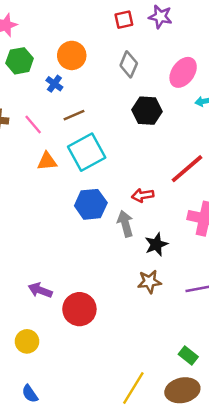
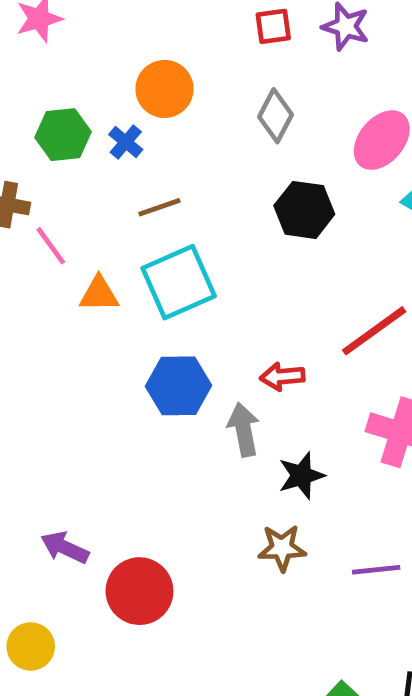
green hexagon: (20, 61) -> (63, 135), moved
pink line: (33, 125) -> (51, 246), moved

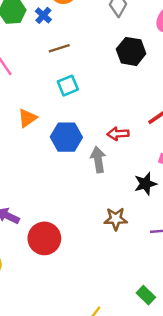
cyan square: (179, 282) -> (68, 86), size x0.6
orange triangle: (99, 294) -> (27, 118), moved, turned -36
black star: (301, 476) -> (145, 184), moved

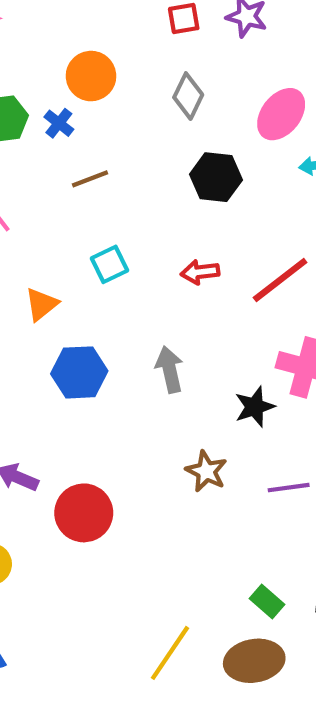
cyan square: (68, 86) -> (110, 264), moved
red arrow: (118, 134) -> (200, 272), moved
blue hexagon: (66, 137) -> (79, 372), moved
brown star: (116, 219) -> (206, 471), turned 30

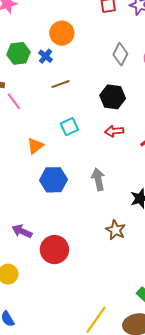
gray diamond: (188, 96) -> (120, 54), moved
black hexagon: (216, 177) -> (113, 97), moved

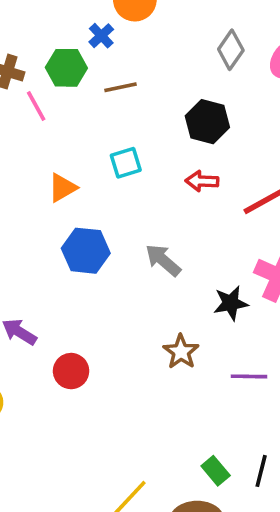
green hexagon: (18, 53) -> (66, 68), moved
gray arrow: (98, 179) -> (163, 260), turned -45
red circle: (54, 250) -> (71, 371), size x0.7

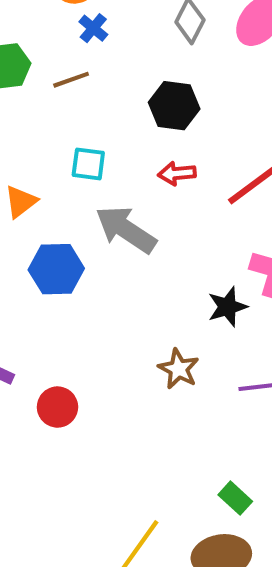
blue cross: (101, 36) -> (93, 28), moved
cyan square: (126, 163) -> (88, 164), turned 32
gray arrow: (163, 260) -> (126, 229), moved, size x1.4

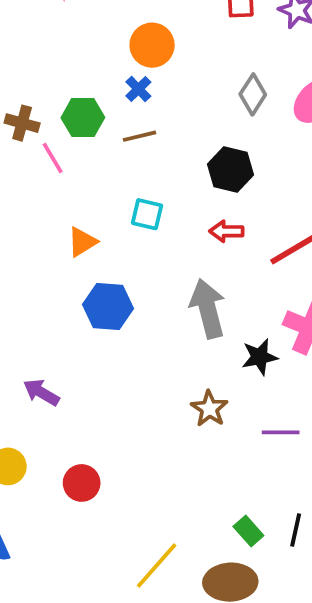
blue cross: (93, 28) -> (138, 89), moved
gray arrow: (126, 229) -> (208, 309), moved, turned 36
red circle: (57, 407) -> (82, 483), moved

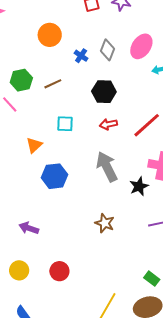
blue cross: (138, 89) -> (81, 56), moved
brown star: (209, 409) -> (105, 223), moved

